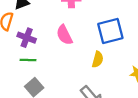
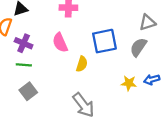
yellow semicircle: (98, 59) -> (82, 64), moved

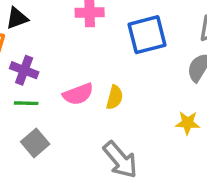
blue square: (104, 41) -> (147, 35), moved
pink semicircle: (60, 43) -> (78, 94), moved, turned -84

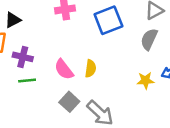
pink semicircle: (78, 94) -> (64, 69), turned 80
gray square: (35, 143) -> (69, 102), moved

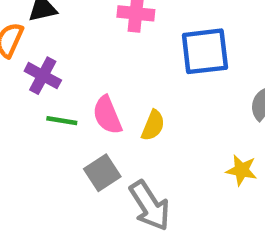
green line: (27, 81) -> (62, 121), moved

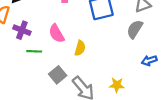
pink semicircle: (107, 115) -> (57, 34), moved
yellow star: (242, 170) -> (117, 85), moved

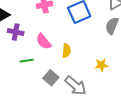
purple cross: (22, 30) -> (16, 32), moved
yellow star: (117, 85) -> (101, 65), moved

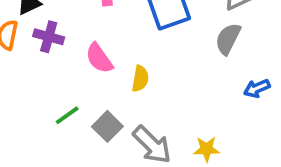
green line: (27, 61) -> (67, 115), moved, turned -32
yellow star: (101, 65) -> (207, 149), moved

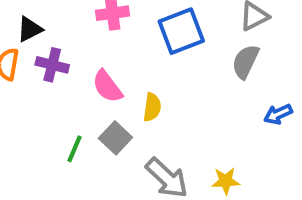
green line: (67, 115) -> (74, 149), turned -30
gray square: (107, 126) -> (115, 138), moved

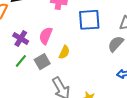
purple cross: (52, 65) -> (21, 39), moved
pink semicircle: (107, 86) -> (46, 36), turned 42

